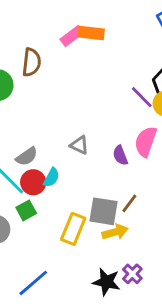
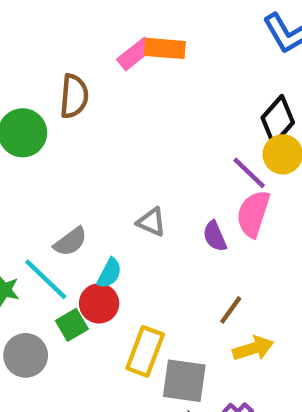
purple line: (142, 97) -> (249, 173), moved
red circle: (33, 182) -> (99, 303), moved
gray square: (103, 211) -> (184, 381), moved
yellow arrow: (115, 232) -> (253, 348), moved

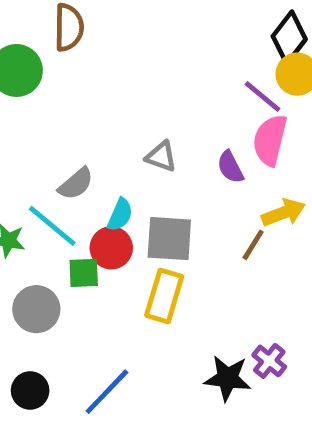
green square: (72, 325) -> (84, 273), turned 32
yellow arrow: (253, 348) -> (283, 213), moved
gray square: (184, 381) -> (169, 239), moved

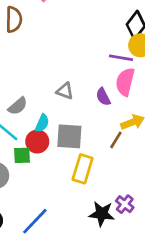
purple line: (262, 97) -> (121, 58), turned -30
yellow rectangle: (164, 296) -> (83, 169), moved

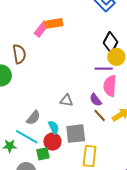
cyan semicircle: (42, 123) -> (54, 127), turned -40
brown line: (116, 140) -> (100, 115), moved, turned -64

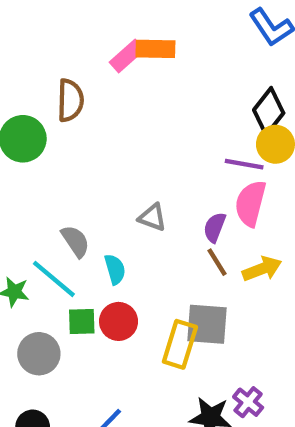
purple semicircle: (96, 100) -> (215, 227), turned 48
gray semicircle: (33, 118) -> (75, 241), turned -84
gray square: (76, 134) -> (207, 324), moved
red circle: (52, 142) -> (119, 321), moved

